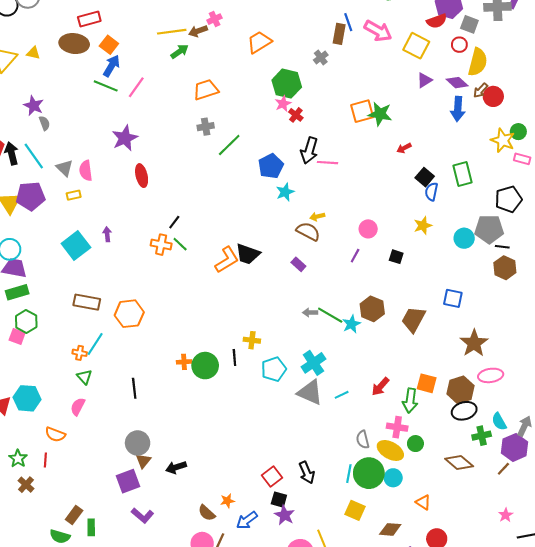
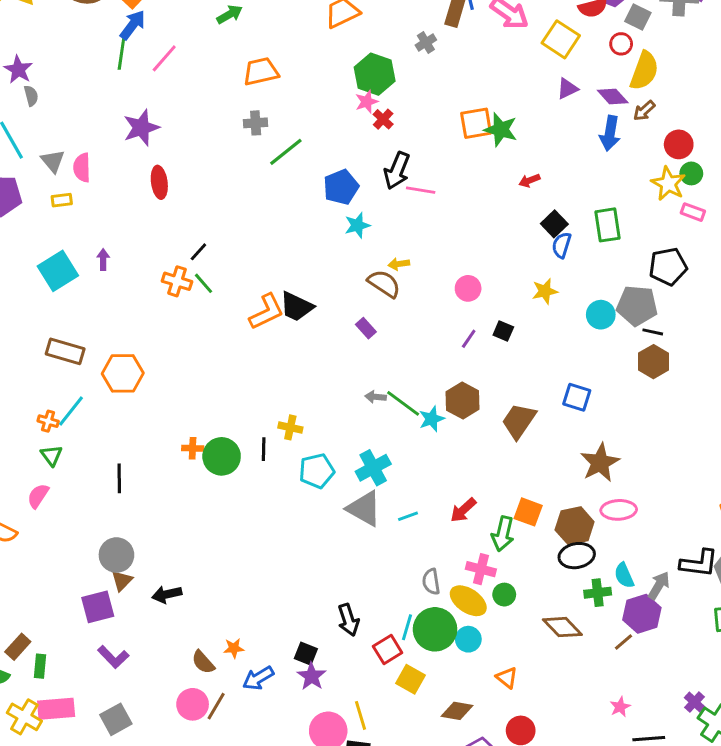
green line: (106, 86) -> (122, 52), turned 70
red circle: (493, 96) -> (679, 144), moved
purple line: (355, 256) -> (469, 339), moved
red square: (272, 477) -> (388, 649), moved

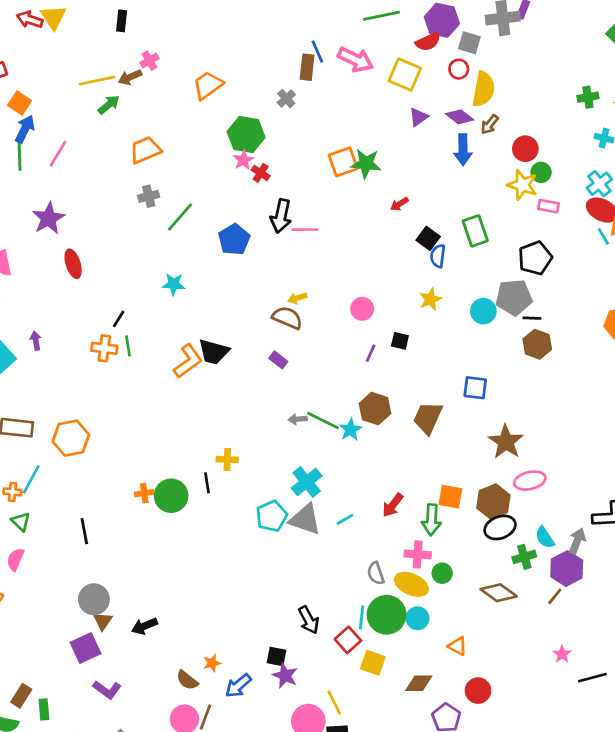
cyan star: (357, 225) -> (174, 284), moved, turned 30
green line: (203, 283) -> (128, 346), turned 42
cyan pentagon: (317, 471) -> (272, 516), moved

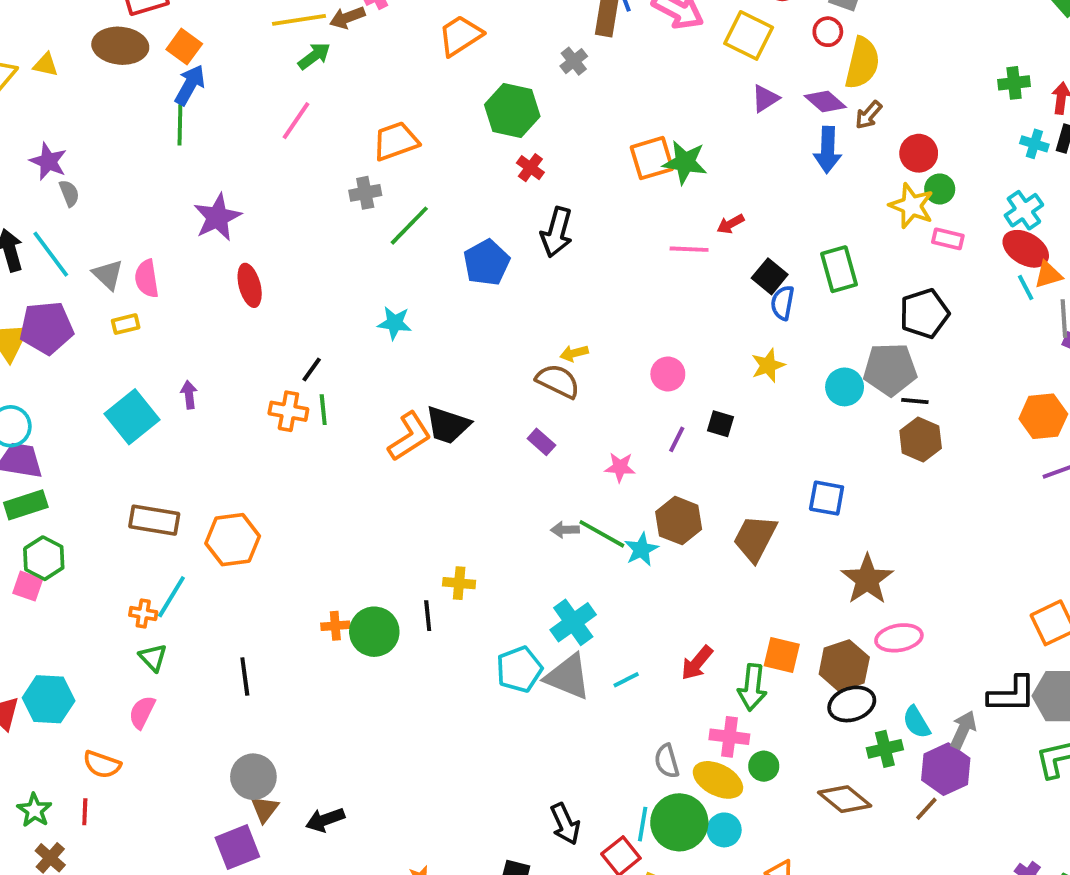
orange trapezoid: (145, 150) -> (396, 141), moved
pink line: (58, 154) -> (296, 121), moved
pink star: (243, 160) -> (620, 467), moved, turned 30
pink line: (305, 230) -> (689, 249), moved

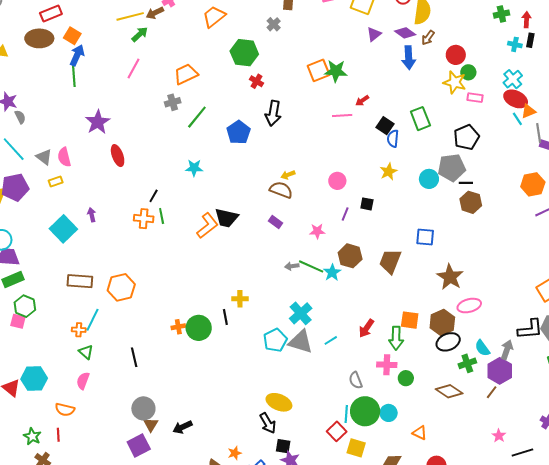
yellow ellipse: (718, 780) -> (279, 402), moved
black arrow: (565, 824) -> (268, 423), moved

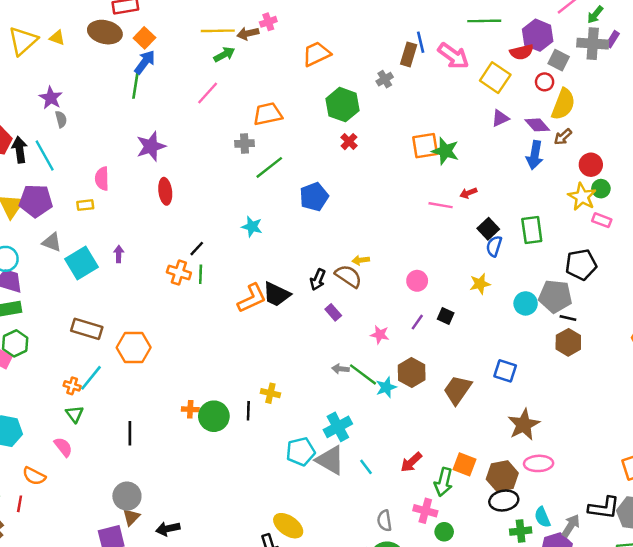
black arrow: (273, 113) -> (318, 280), moved, size x0.7
gray triangle: (44, 157) -> (52, 242), moved, turned -30
cyan line: (331, 340) -> (366, 467), turned 72
pink semicircle: (83, 381) -> (63, 447), turned 108

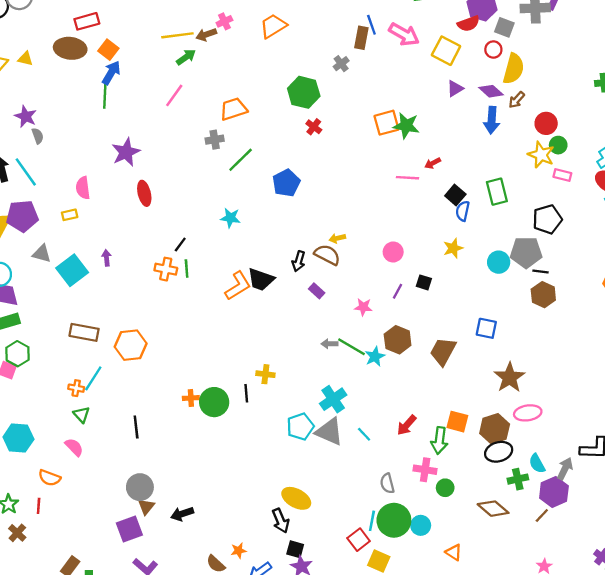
orange trapezoid: (317, 54) -> (273, 26), moved

